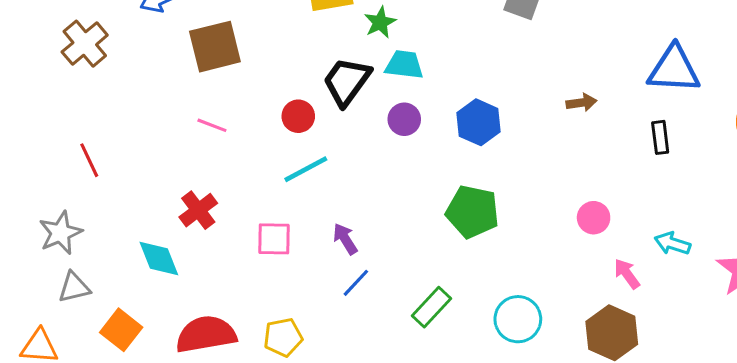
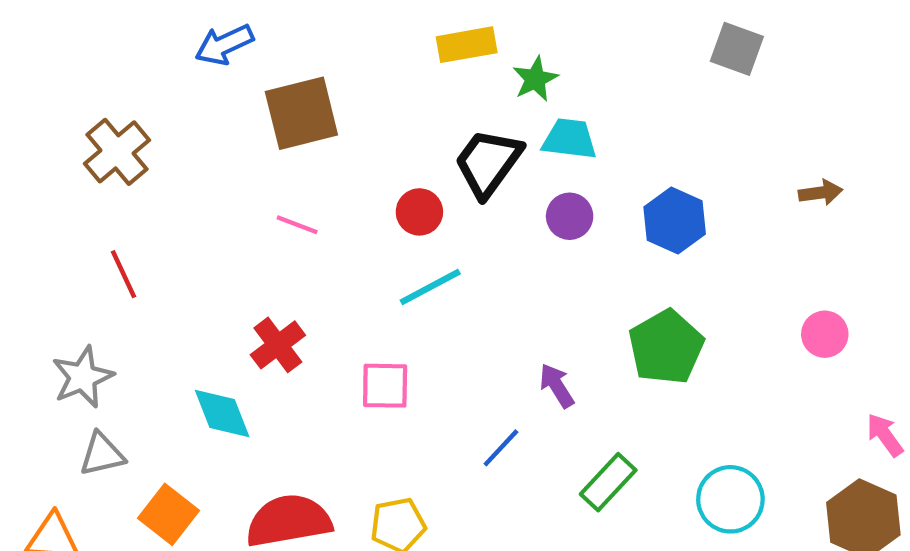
brown cross: (85, 44) -> (117, 152), moved
green pentagon: (472, 212) -> (666, 347), turned 30
pink circle: (594, 218) -> (825, 334), moved
purple arrow: (345, 239) -> (557, 386), moved

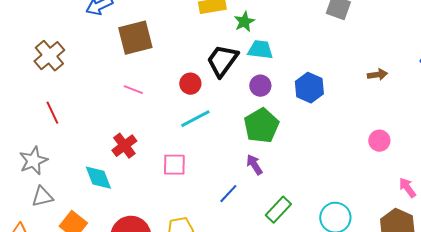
green pentagon: (666, 347) -> (261, 126), moved

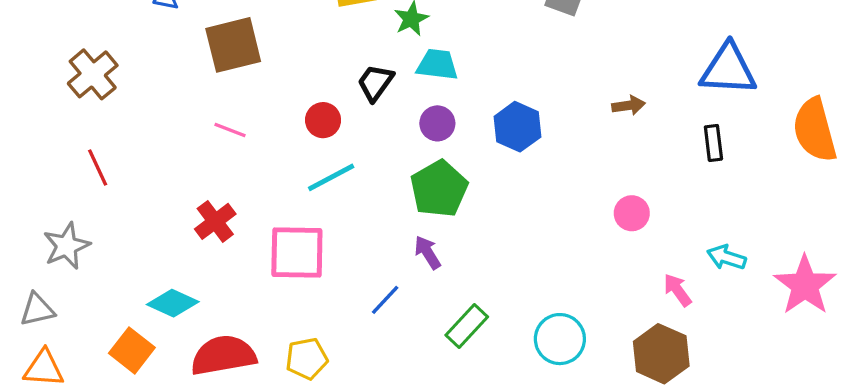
black trapezoid: (222, 61) -> (375, 83), size x0.7
pink square: (174, 165) -> (297, 252), size x1.5
cyan diamond: (98, 178) -> (173, 303), moved, turned -44
gray triangle: (42, 197) -> (37, 310), moved

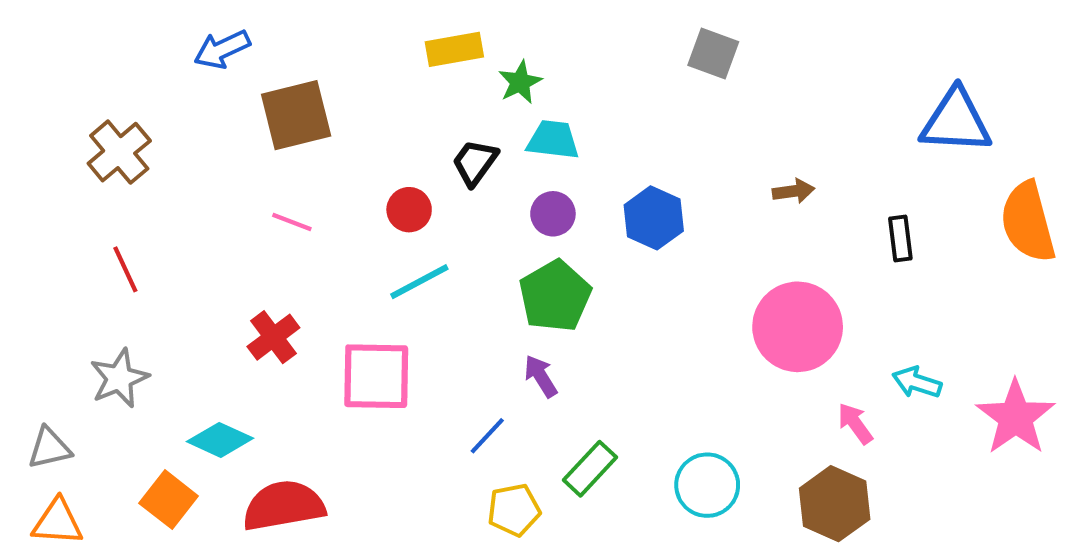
blue triangle: (728, 69) -> (956, 121), moved
pink circle: (632, 213) -> (798, 327), size x2.0
gray star: (67, 246) -> (119, 378), moved
yellow pentagon: (307, 359) -> (514, 510), moved

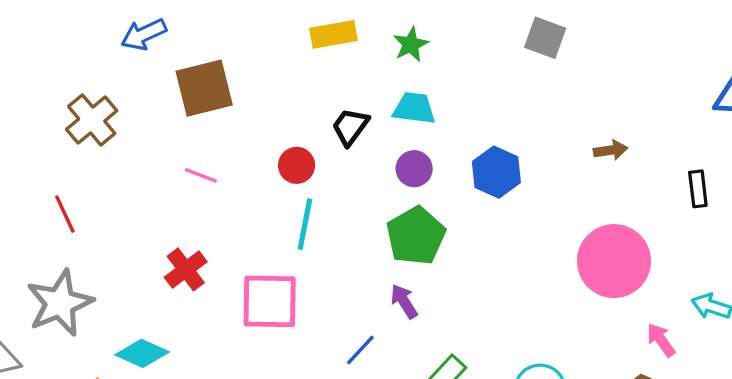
green star: (520, 82) -> (411, 44), moved
brown cross: (119, 152) -> (92, 120), moved
cyan line: (419, 282) -> (305, 224), turned -51
gray star: (119, 378) -> (60, 303), size x1.4

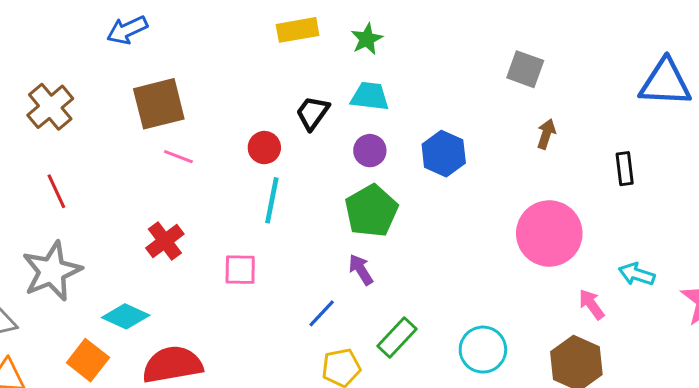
gray square: (545, 38) -> (525, 69), moved
brown square: (204, 88) -> (159, 104), moved
brown cross: (92, 120) -> (50, 107), moved
brown arrow: (611, 150) -> (546, 134), turned -64
pink square: (270, 301) -> (240, 270), size x0.6

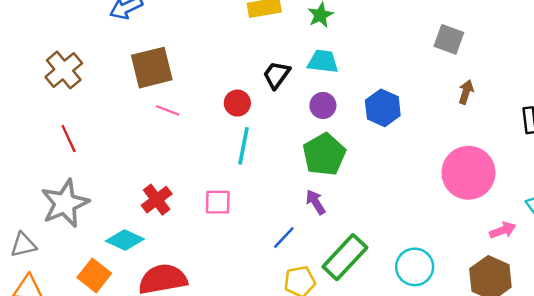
red cross: (165, 241) -> (157, 200), moved
pink arrow: (591, 304) -> (503, 230), turned 105
green rectangle: (397, 337) -> (345, 257), size x1.4

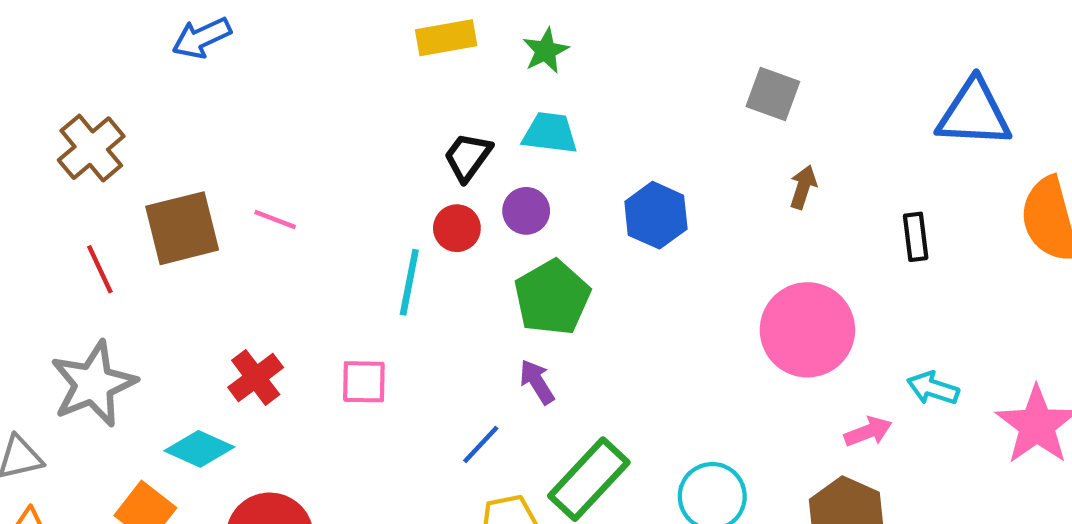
brown square: (152, 68) -> (182, 228), moved
red circle: (237, 103) -> (457, 228), moved
purple circle: (323, 105) -> (526, 211), moved

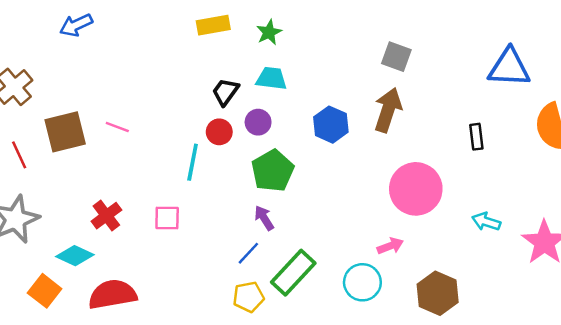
brown arrow: (803, 187) -> (388, 110), moved, size x1.8
pink arrow: (868, 432) -> (390, 246), moved
blue line: (481, 445) -> (248, 253), moved

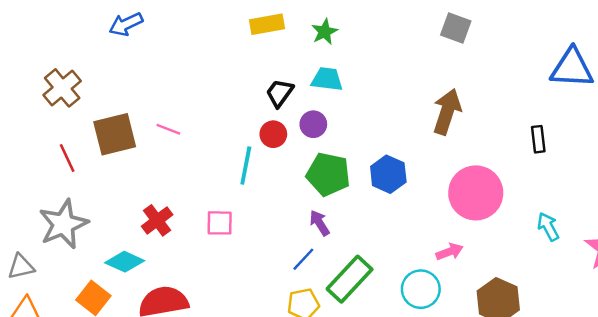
gray square: (396, 57) -> (456, 28), moved
blue hexagon: (331, 125) -> (388, 174), moved
green pentagon: (273, 171) -> (328, 174), turned -30
cyan arrow: (486, 222) -> (548, 227), turned 44

